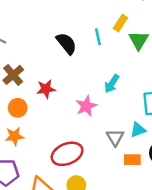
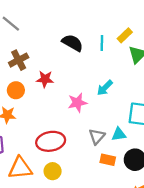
black semicircle: (66, 43) -> (72, 43), turned -35

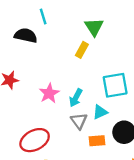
yellow rectangle: (125, 35) -> (82, 50), moved
cyan line: (102, 43) -> (43, 17), moved
cyan arrow: (105, 88) -> (76, 98), moved

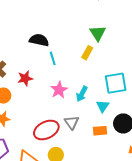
cyan line: (43, 17) -> (53, 58), moved
cyan triangle: (100, 112) -> (103, 106), turned -32
gray triangle: (79, 121) -> (72, 122), moved

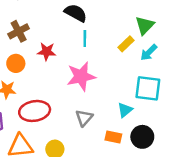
pink star: (59, 90) -> (81, 76), size x1.4
cyan arrow: (82, 94) -> (149, 52), moved
red ellipse: (46, 130) -> (35, 111), moved

